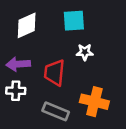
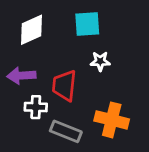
white cross: (16, 91) -> (36, 107), moved

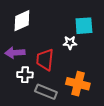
cyan square: (87, 24) -> (84, 26), moved

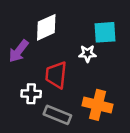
white diamond: (22, 21) -> (46, 27), moved
purple arrow: (15, 53) -> (19, 51), moved, turned -48

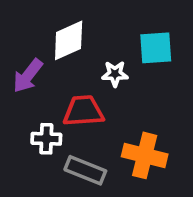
white star: (87, 54) -> (115, 74), moved
red trapezoid: (56, 75) -> (83, 111), turned 80

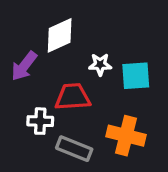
cyan square: (156, 48) -> (136, 76), moved

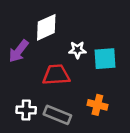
white cross: (40, 121) -> (26, 110), moved
orange cross: (126, 136) -> (97, 105), size x0.7

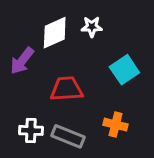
white star: (77, 50) -> (92, 27), moved
cyan square: (105, 59) -> (124, 70), turned -30

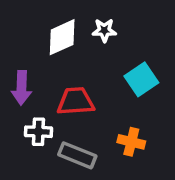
purple arrow: (22, 61) -> (22, 88), moved, turned -36
white cross: (31, 130) -> (38, 132), moved

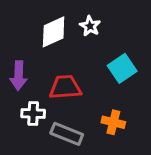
white star: (104, 30) -> (90, 26), turned 30

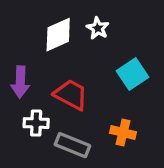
red trapezoid: (65, 87) -> (71, 95), turned 32

